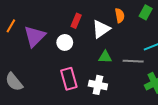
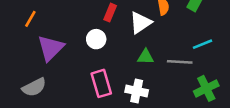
purple triangle: (35, 36) -> (51, 48), moved
gray semicircle: (14, 82) -> (34, 87), turned -78

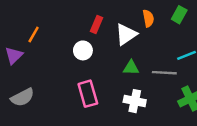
orange line: (30, 19) -> (34, 34), moved
purple triangle: (51, 48) -> (14, 55), moved, size x0.7
white cross: (137, 91) -> (135, 101), moved

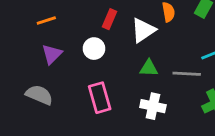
orange line: (34, 34) -> (46, 20), moved, turned 42
purple triangle: (14, 55) -> (52, 54), moved
gray semicircle: (22, 97) -> (39, 95), moved, turned -130

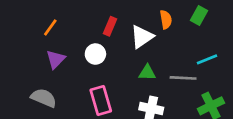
orange line: (46, 20) -> (50, 27), turned -36

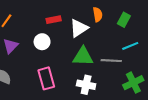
green rectangle: (199, 16) -> (124, 20), moved
red rectangle: (110, 26) -> (54, 20), turned 56
green triangle: (147, 73) -> (83, 56), size x1.5

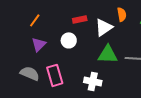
pink rectangle: (46, 78) -> (55, 75), moved
white cross: (86, 85) -> (93, 81), moved

